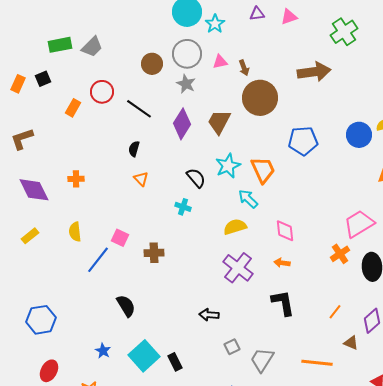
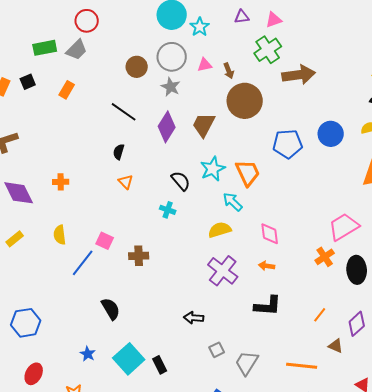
green cross: (344, 32) -> (268, 50), moved
red circle: (102, 92) -> (87, 21), moved
orange rectangle: (73, 108) -> (67, 90), moved
blue circle: (359, 135) -> (331, 134), moved
black L-shape: (283, 303) -> (268, 306), turned 104

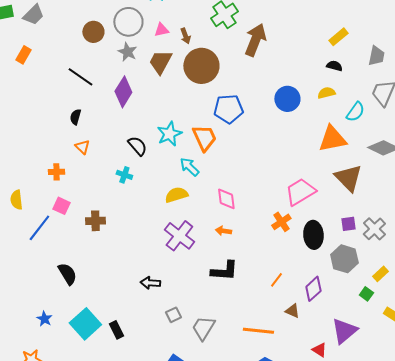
brown arrow: (299, 75) -> (255, 40), turned -60
brown trapezoid: (204, 125) -> (160, 62), moved
blue pentagon: (288, 144) -> (228, 109), moved
orange cross: (61, 182) -> (56, 172), moved

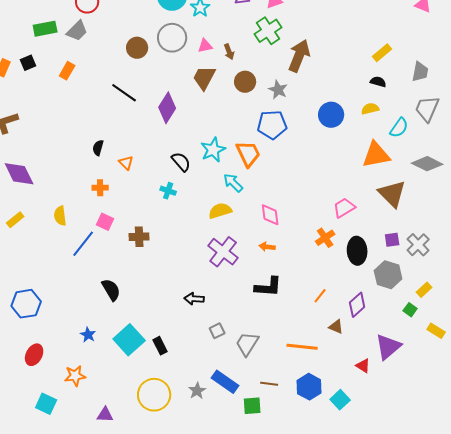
gray star: (127, 52) -> (278, 90), moved
brown circle: (201, 66) -> (245, 82), size x0.6
black semicircle: (75, 117) -> (98, 148), moved
pink trapezoid: (300, 192) -> (344, 208), size x0.7

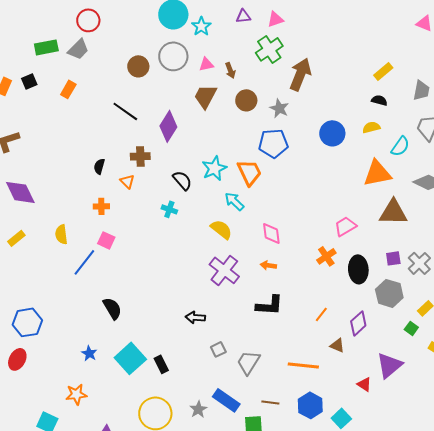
brown triangle: (392, 194) -> (393, 212), turned -44
yellow semicircle: (220, 211) -> (221, 229), turned 55
brown cross: (139, 237) -> (140, 156), moved
red ellipse: (34, 355) -> (17, 359), moved

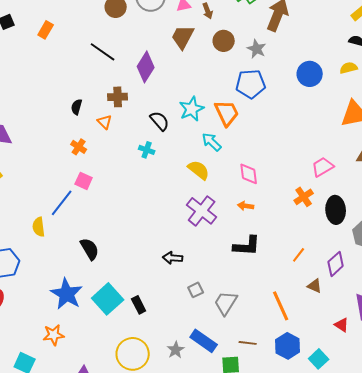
orange cross: (101, 206) -> (79, 147), turned 35
yellow semicircle: (61, 234) -> (39, 227), moved
blue star: (89, 353) -> (67, 294), size x2.0
orange line: (303, 365) -> (281, 306), turned 60

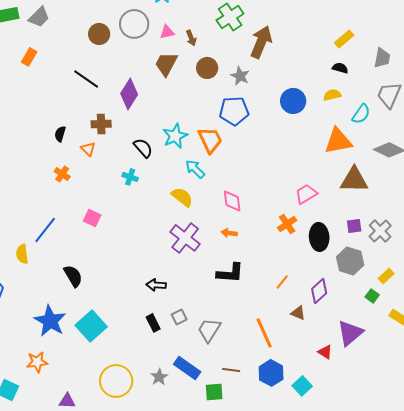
pink square: (84, 181) -> (92, 218), moved
black rectangle: (139, 305) -> (153, 323), moved

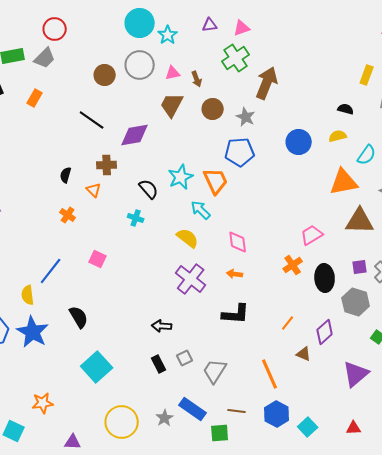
yellow rectangle: (344, 39) -> (367, 75), moved, turned -30
purple diamond: (129, 94) -> (135, 135), turned 48
blue star: (50, 321) -> (33, 332), moved
red triangle: (325, 352) -> (354, 428), moved, turned -35

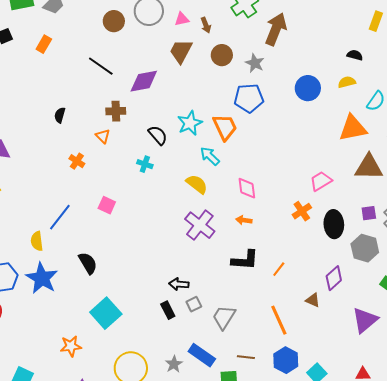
black semicircle: (66, 175) -> (60, 115), moved
orange line: (288, 323) -> (279, 269), moved
black arrow: (162, 326) -> (179, 284), moved
orange star: (43, 403) -> (71, 346), moved

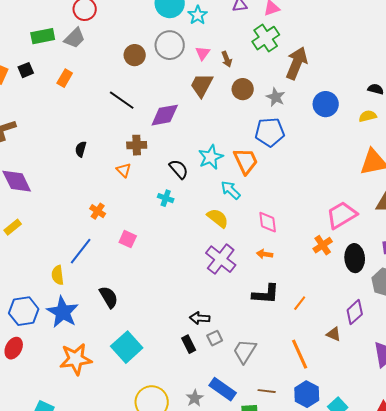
pink triangle: (182, 19) -> (203, 53), turned -42
blue circle: (308, 88) -> (326, 104), moved
orange cross: (77, 161) -> (98, 211), moved
pink trapezoid: (321, 181) -> (342, 215), size x1.4
orange star: (71, 346) -> (76, 359), moved, size x1.5

